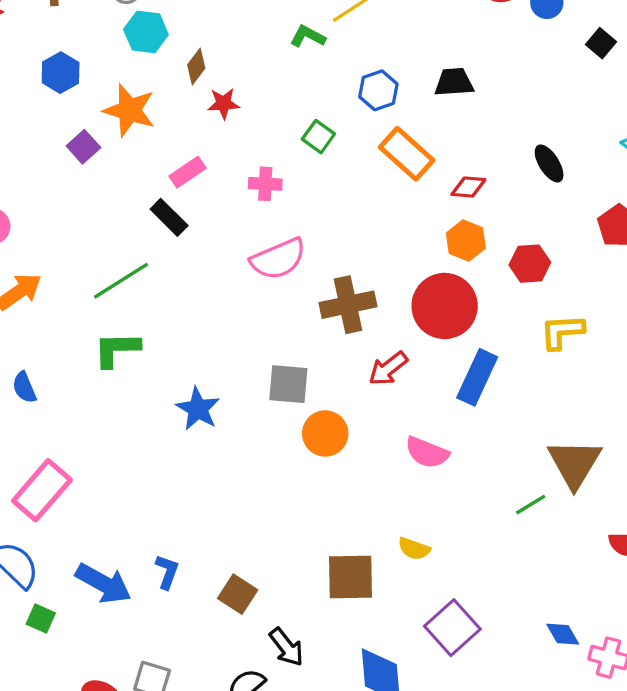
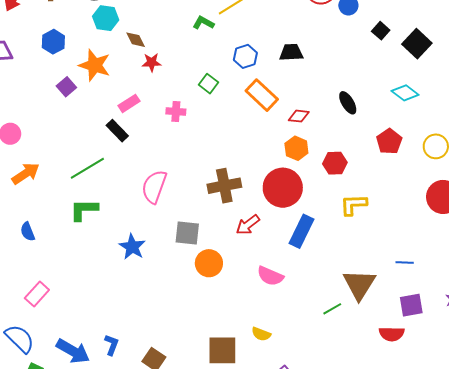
brown diamond: (196, 67) -> (136, 40), turned -65
pink semicircle: (278, 259) -> (154, 187), moved, turned 132
pink rectangle: (42, 490) -> (37, 294), size x0.7

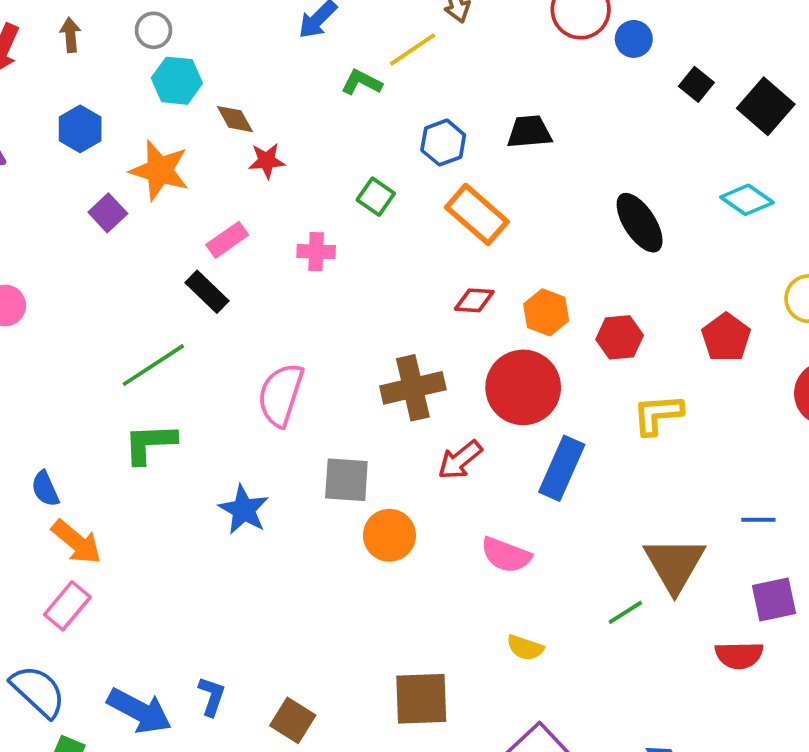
black ellipse: (348, 103) -> (640, 223), size x1.4
red diamond: (299, 116) -> (474, 300), moved
red pentagon: (389, 141) -> (726, 337), moved
orange arrow: (26, 174) -> (77, 542), moved, turned 76
yellow semicircle: (261, 334) -> (525, 648), moved

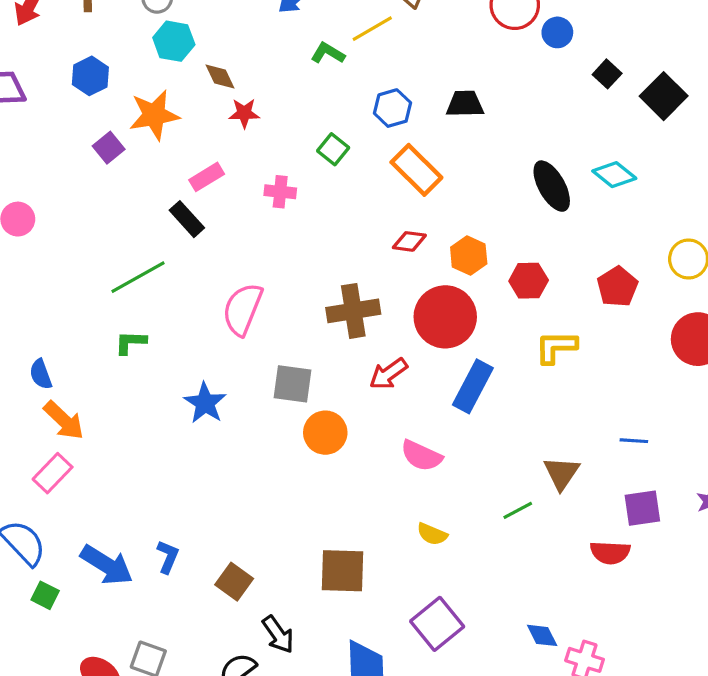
orange star: (160, 170) -> (154, 115), turned -30
cyan diamond: (747, 200) -> (614, 175), moved
green L-shape: (150, 443) -> (131, 342), size x0.7
brown triangle: (675, 564) -> (561, 473), size x0.7

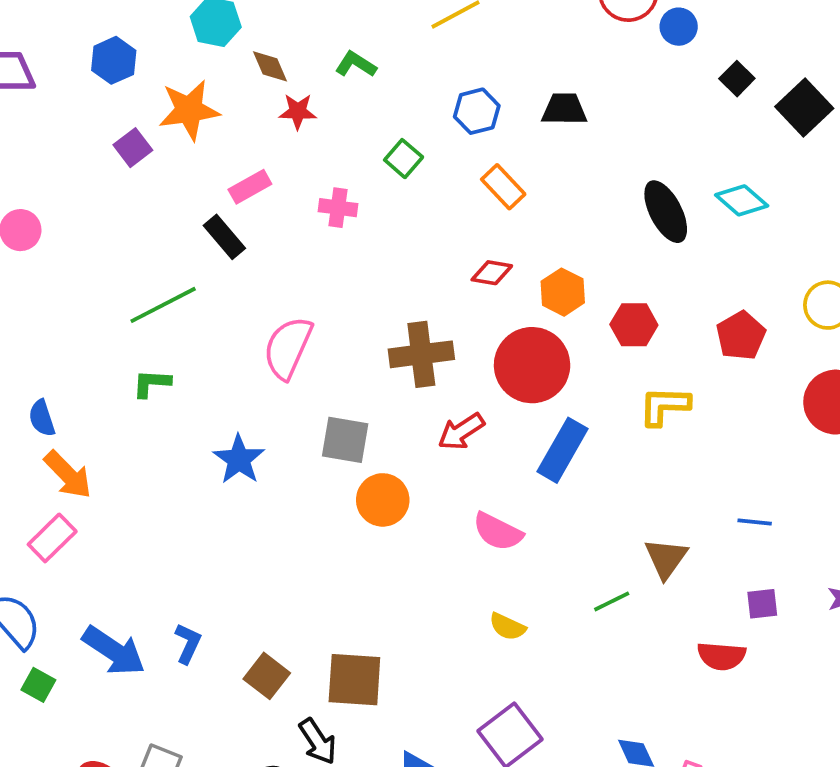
green L-shape: (328, 53) -> (356, 64), moved
orange rectangle: (416, 170) -> (503, 187), size x0.7
purple square: (642, 508) -> (762, 604), size x0.7
brown square: (342, 571) -> (354, 680), moved

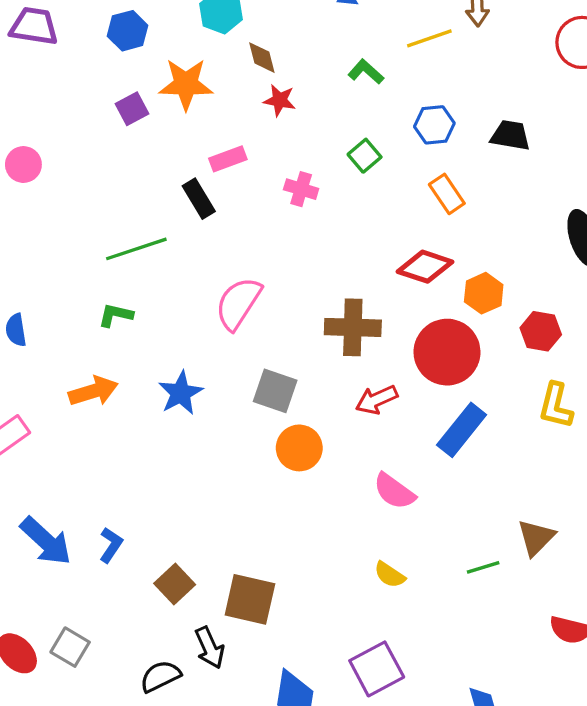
green L-shape: (356, 64) -> (366, 72), moved
red diamond: (492, 273) -> (425, 267), size x1.5
yellow L-shape: (664, 406) -> (556, 406), turned -87
orange arrow: (68, 475) -> (93, 391), moved, turned -72

